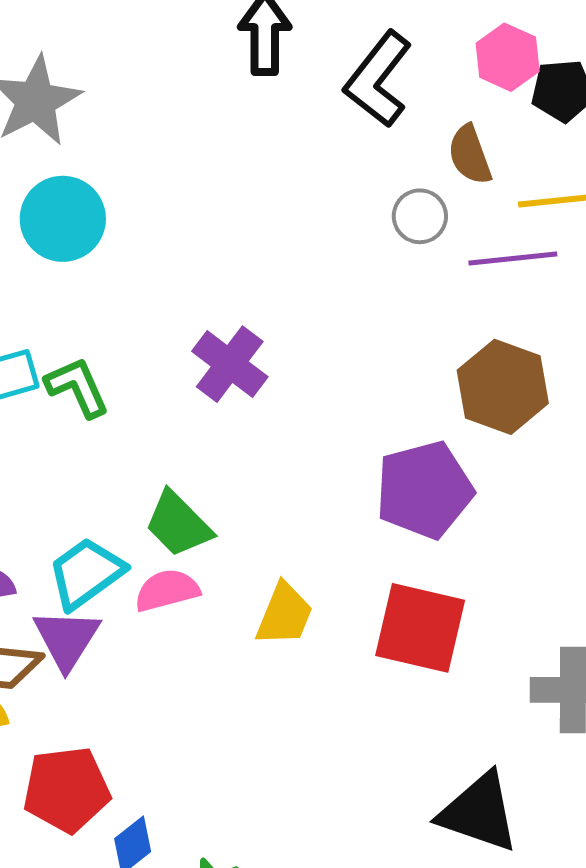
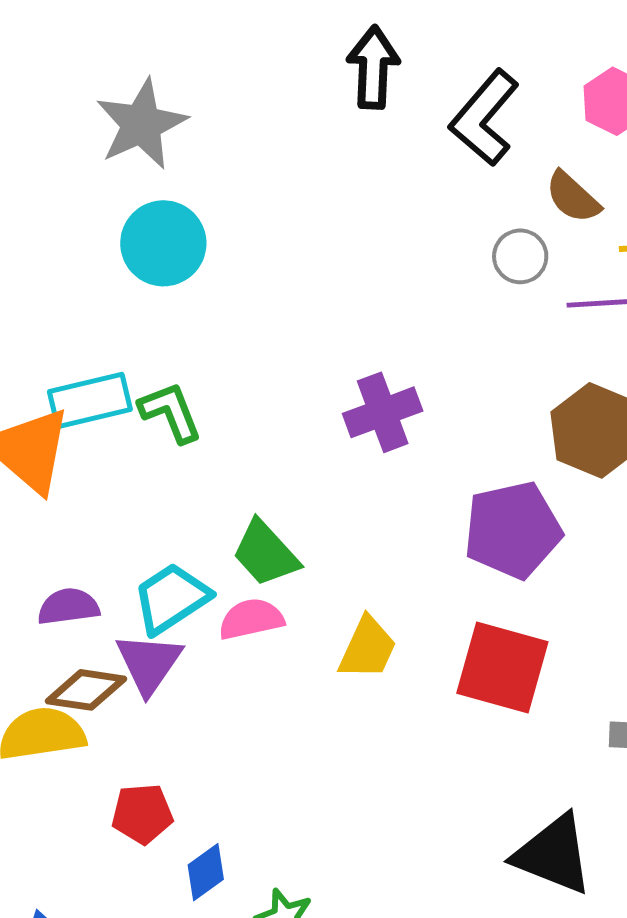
brown semicircle: (470, 155) -> (573, 197), turned -30
purple cross: (230, 364) -> (383, 412), moved, turned 30
red pentagon: (67, 790) -> (142, 814), size x0.7

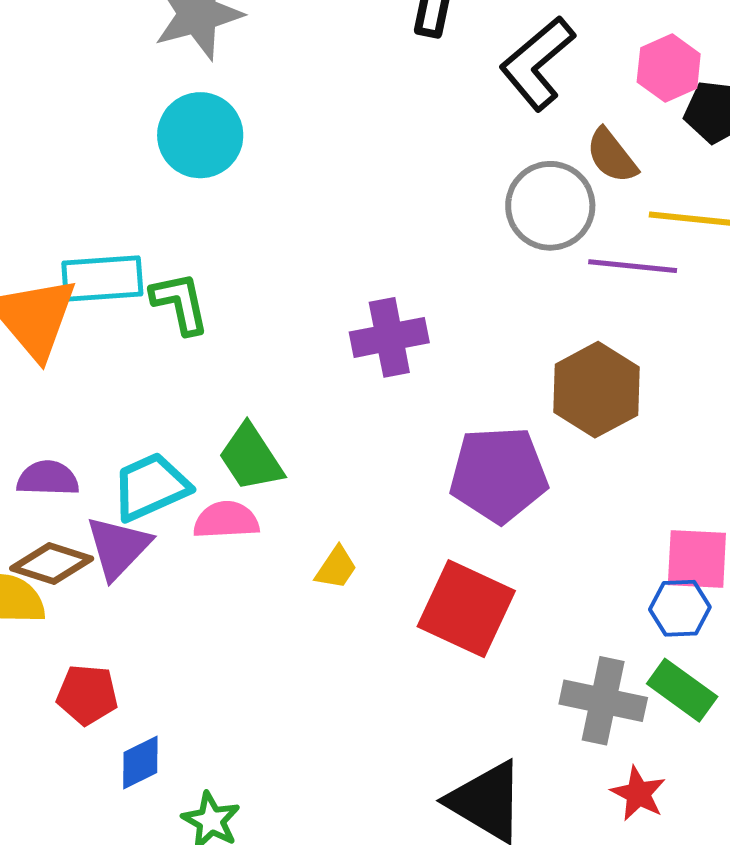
gray circle: (520, 256) -> (550, 206), size x1.6
yellow trapezoid: (367, 648) -> (336, 568), size x0.7

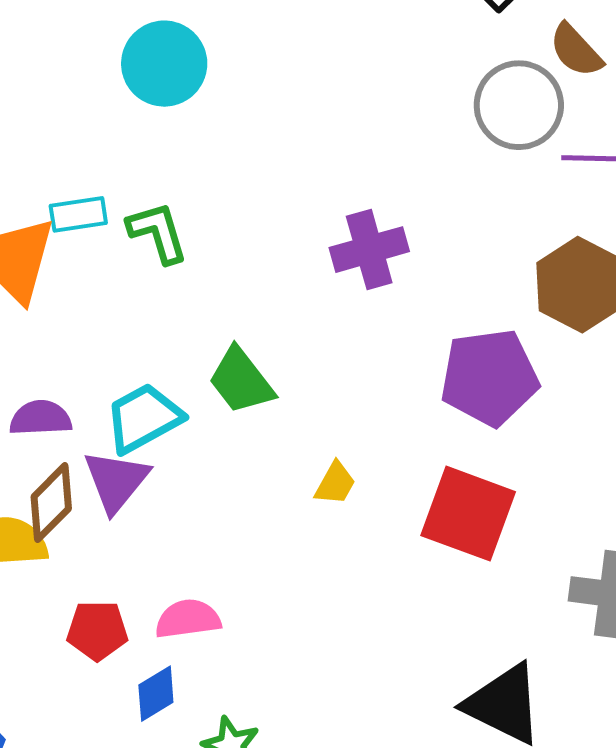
cyan rectangle: (102, 278) -> (78, 214), size x0.7
pink semicircle: (226, 520) -> (188, 619), moved
brown diamond: (52, 563) -> (51, 503), turned -58

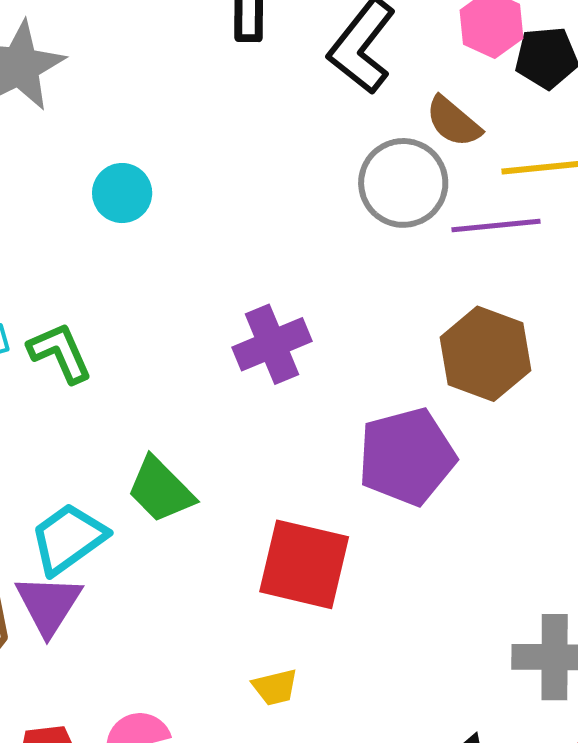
cyan circle: (164, 64) -> (122, 193), moved, size x0.7
yellow trapezoid: (335, 483) -> (275, 687), moved, turned 54
red square: (468, 514) -> (304, 564), moved

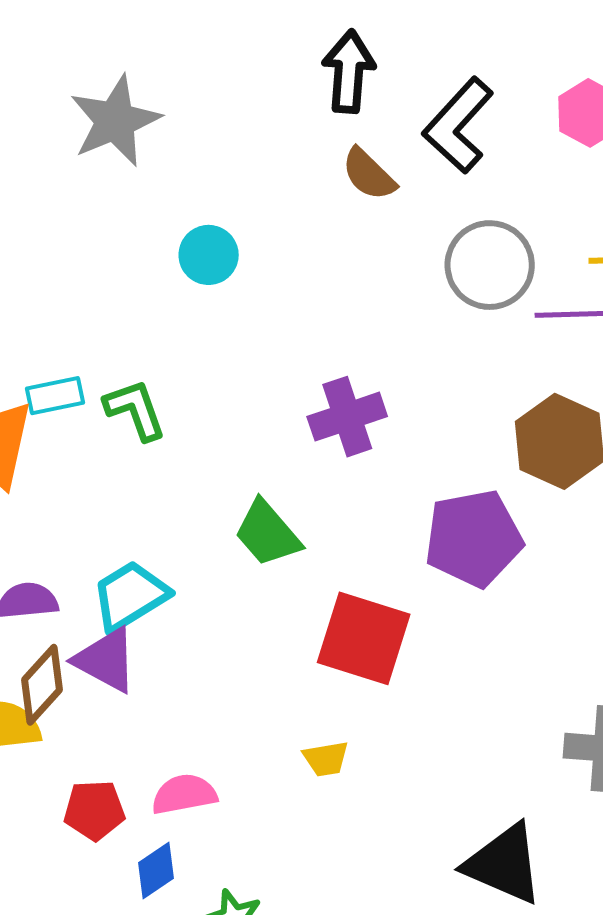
brown semicircle: (453, 122) -> (369, 174), moved
green trapezoid: (161, 490) -> (267, 533), moved
purple triangle: (49, 604) -> (106, 660), turned -38

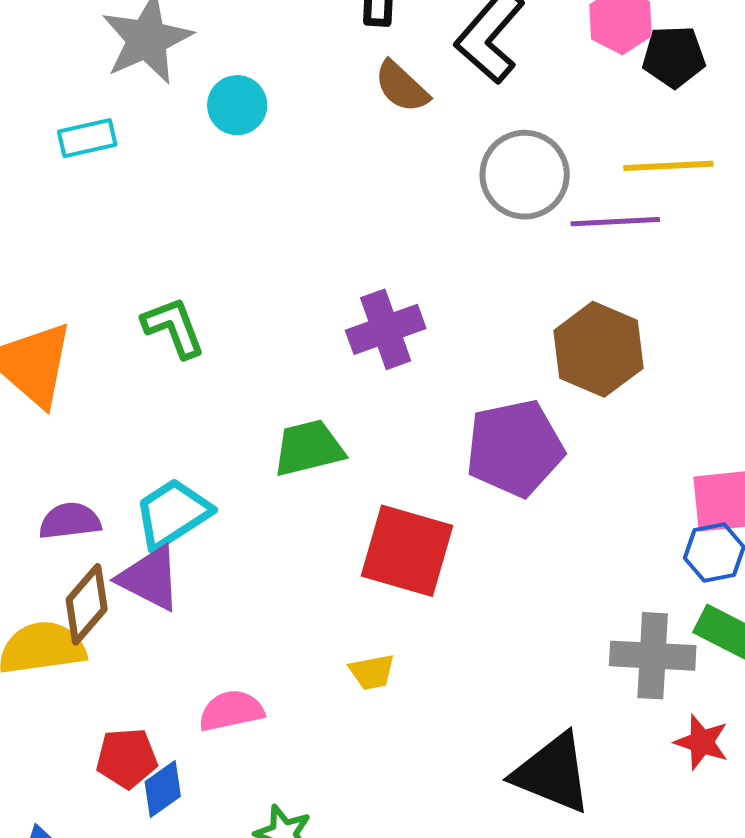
cyan circle: (209, 255) -> (237, 105), moved
cyan rectangle: (55, 396) -> (87, 138), moved
green trapezoid: (267, 533) -> (309, 448), turned 118
red pentagon: (94, 810) -> (127, 758), moved
blue diamond: (156, 871) -> (163, 789), moved

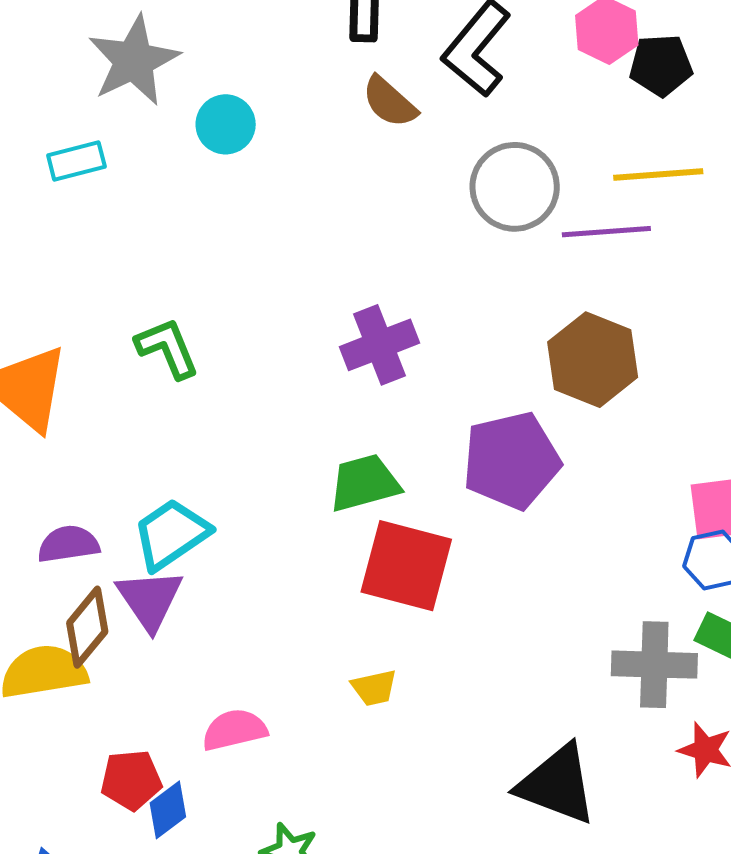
green trapezoid: (309, 448) -> (364, 483), moved
purple triangle: (150, 578) -> (150, 600), turned 30

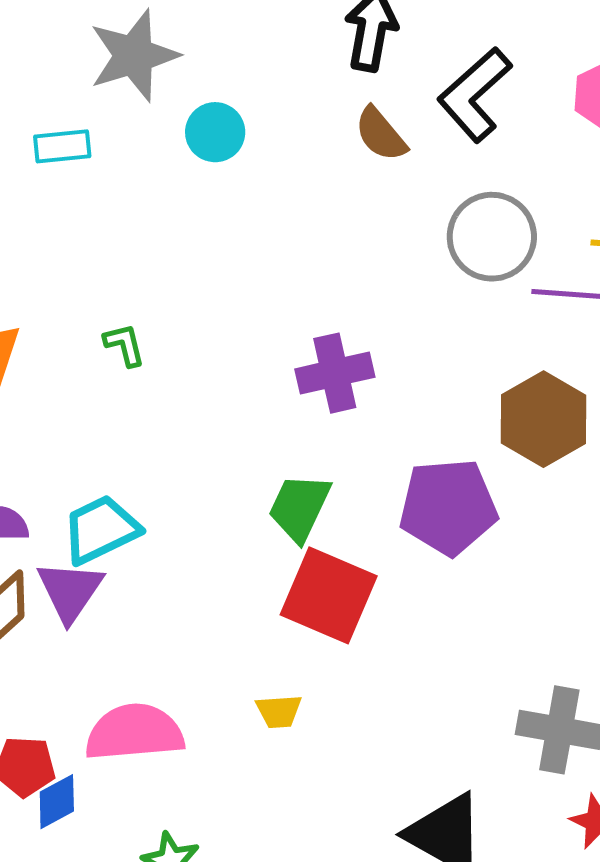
green L-shape: (167, 348) -> (125, 345), size x0.7
green trapezoid: (364, 483) -> (299, 507), turned -58
pink semicircle: (234, 730) -> (134, 732), size x1.5

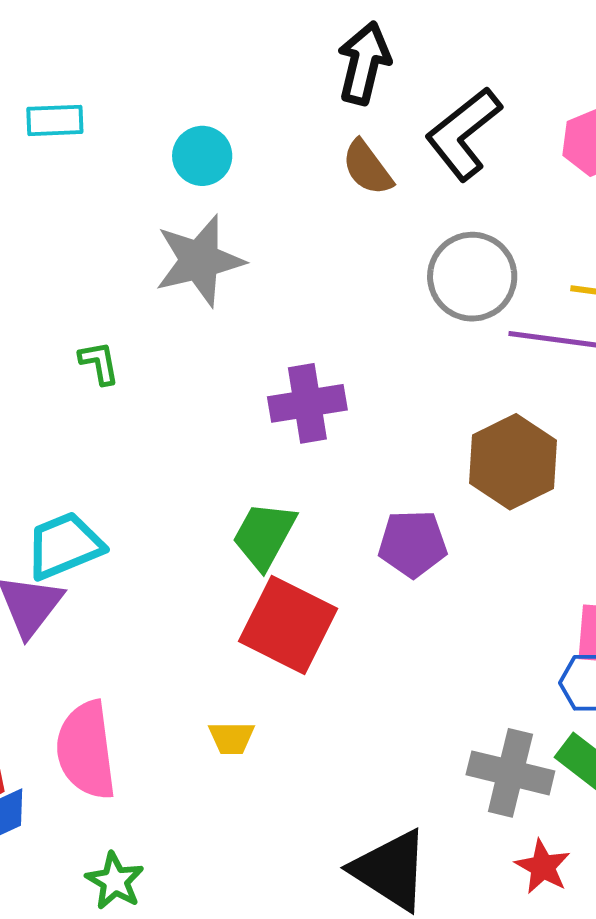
gray star: (134, 55) -> (200, 261), moved
cyan rectangle: (62, 146) -> (55, 120), moved
purple pentagon: (448, 507) -> (413, 544), size x0.7
pink semicircle: (134, 732) -> (86, 750), turned -96

